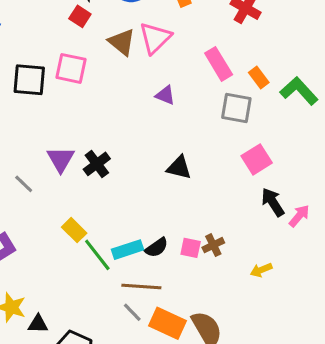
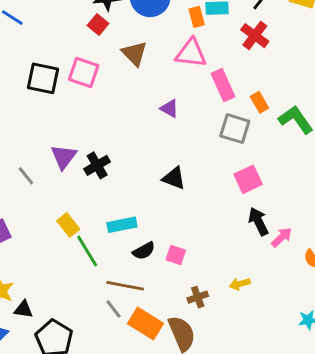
pink triangle: (155, 38) -> (191, 53), moved, turned 44
brown cross: (213, 245) -> (198, 297), moved
cyan rectangle: (128, 250) -> (122, 225), moved

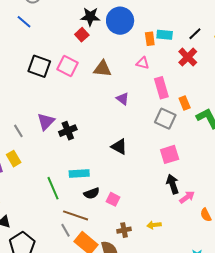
brown triangle: (134, 53) -> (102, 69), moved, turned -48
pink triangle: (191, 53) -> (143, 63), size x0.6
yellow rectangle: (68, 225) -> (14, 159), moved

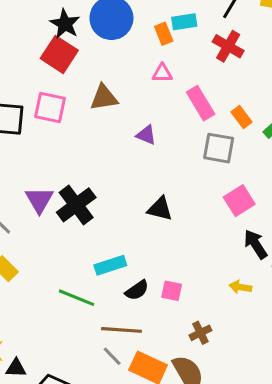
black star: (90, 17) -> (65, 24), turned -30
red square: (82, 35) -> (59, 54), size x1.6
black cross: (68, 131) -> (76, 205), size x1.4
green line: (53, 188) -> (77, 298), turned -30
yellow arrow: (154, 225) -> (240, 287), moved, turned 32

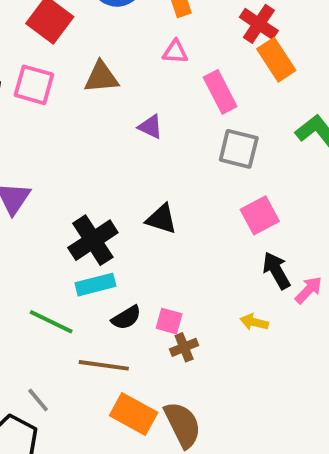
orange rectangle: (242, 117) -> (276, 60), moved, size x1.5
black cross: (76, 205) -> (93, 240), moved
brown cross: (200, 333) -> (184, 347), moved
gray line: (112, 356) -> (38, 400), moved

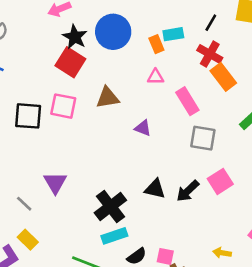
black arrow: (276, 271) -> (188, 191), moved, turned -100

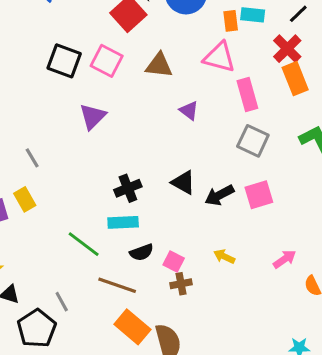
pink triangle: (156, 77) -> (219, 57), size x1.6
purple triangle: (55, 183) -> (93, 116), moved
black cross: (110, 206) -> (128, 188), size x0.7
yellow arrow: (222, 253) -> (224, 257), moved

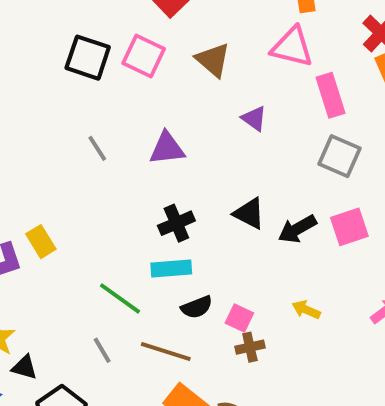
brown triangle: (159, 65) -> (213, 60), turned 36
purple triangle: (93, 116) -> (167, 148), moved, turned 40
gray line: (32, 158) -> (97, 148), moved
gray line: (62, 302) -> (102, 350), moved

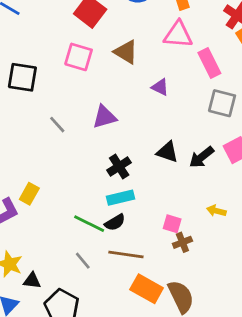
black square: (88, 58) -> (22, 77), moved
yellow rectangle: (41, 242) -> (29, 194), turned 70
black semicircle: (197, 307) -> (115, 222), moved

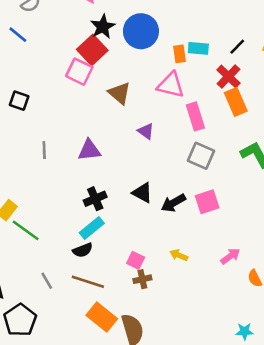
pink square: (79, 57) -> (79, 72), moved
black square: (22, 77) -> (19, 101), size x0.7
gray line: (57, 125) -> (44, 150), turned 30
cyan rectangle: (121, 198) -> (92, 228), turned -35
green line: (89, 224) -> (26, 230), moved

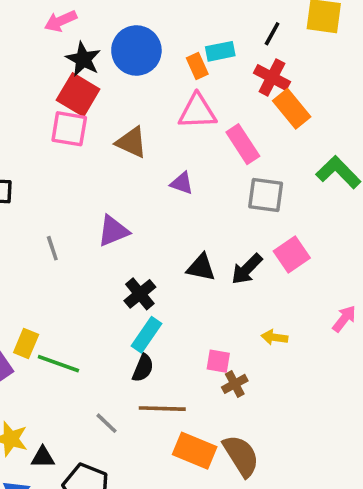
black semicircle: (83, 250) -> (143, 368), turned -30

